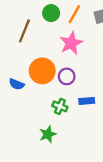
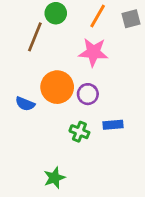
green circle: (51, 13) -> (56, 13), moved
pink star: (71, 43) -> (93, 52), turned 30
green star: (48, 134) -> (54, 178), moved

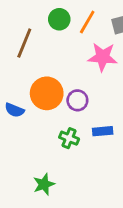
green circle: (56, 13) -> (59, 19), moved
pink star: (93, 52) -> (103, 57), moved

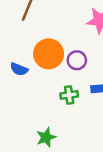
green cross: (69, 138) -> (69, 95), turned -30

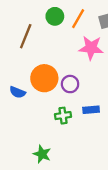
green star: (46, 137) -> (42, 154), turned -30

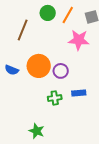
blue semicircle: (17, 92) -> (12, 70), moved

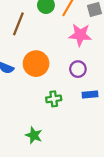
purple circle: (61, 71) -> (78, 69), moved
blue rectangle: (79, 93) -> (90, 94), moved

